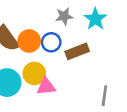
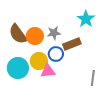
gray star: (64, 16) -> (54, 33), moved
blue circle: (51, 42) -> (56, 54), moved

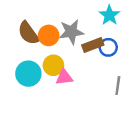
gray star: (54, 33) -> (71, 32), size x1.5
blue circle: (56, 54) -> (108, 47), moved

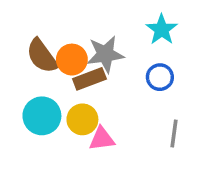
brown rectangle: (93, 45) -> (89, 79), moved
yellow circle: (53, 65) -> (82, 119), moved
pink triangle: (64, 77) -> (102, 139), moved

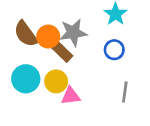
brown rectangle: (89, 79) -> (61, 51), turned 65

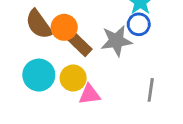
gray star: (73, 33) -> (116, 41), moved
blue circle: (114, 50) -> (139, 24), moved

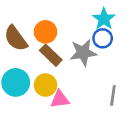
orange circle: (64, 27) -> (46, 32), moved

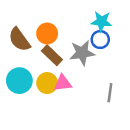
cyan star: (104, 19) -> (101, 21), turned -30
pink triangle: (60, 99) -> (63, 83), moved

